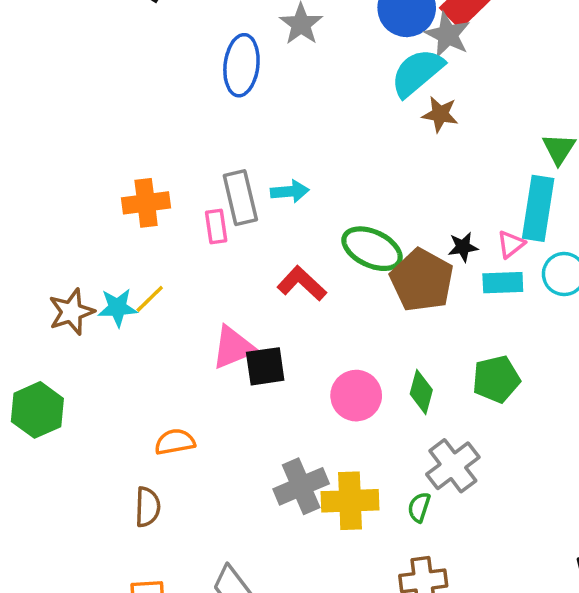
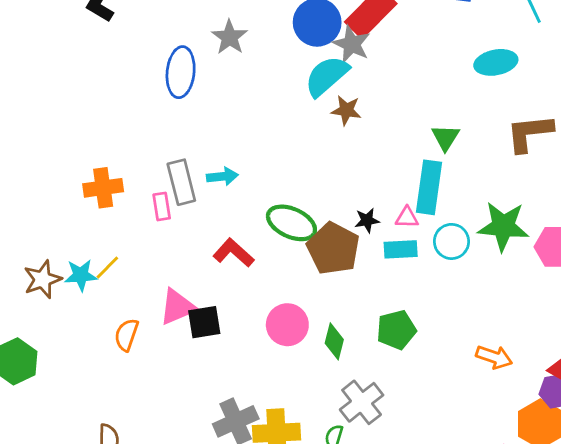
pink triangle: (511, 244) -> (407, 217), turned 40
pink circle: (356, 396) -> (287, 325), moved
orange semicircle: (175, 442) -> (127, 335), moved, turned -60

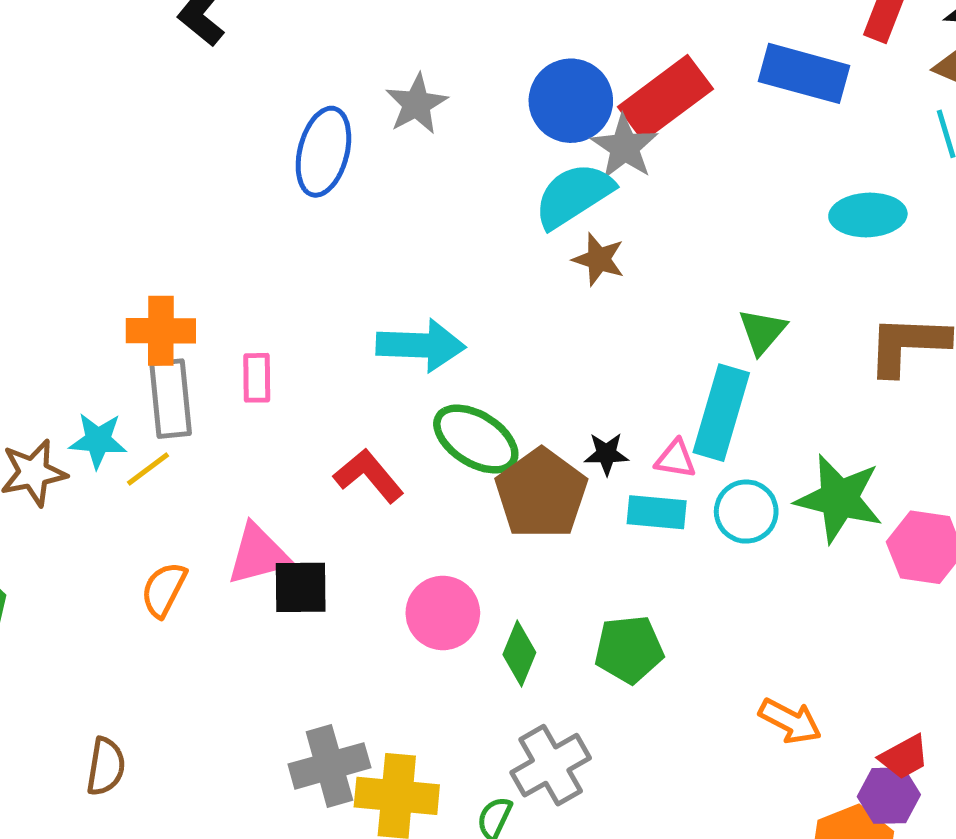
cyan arrow: (222, 176) -> (421, 345), moved, size x1.6
gray rectangle: (181, 182) -> (171, 399), moved
cyan star: (81, 275) -> (98, 440), moved

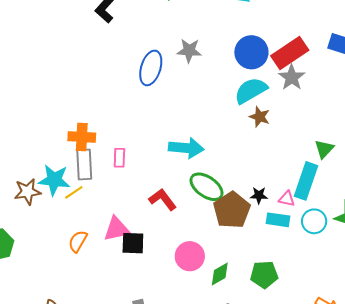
gray star: (417, 104) -> (189, 51), turned 30
gray star: (625, 147) -> (292, 77), moved
cyan star: (98, 440) -> (54, 180), size x1.4
green diamond: (519, 654) -> (220, 274), turned 35

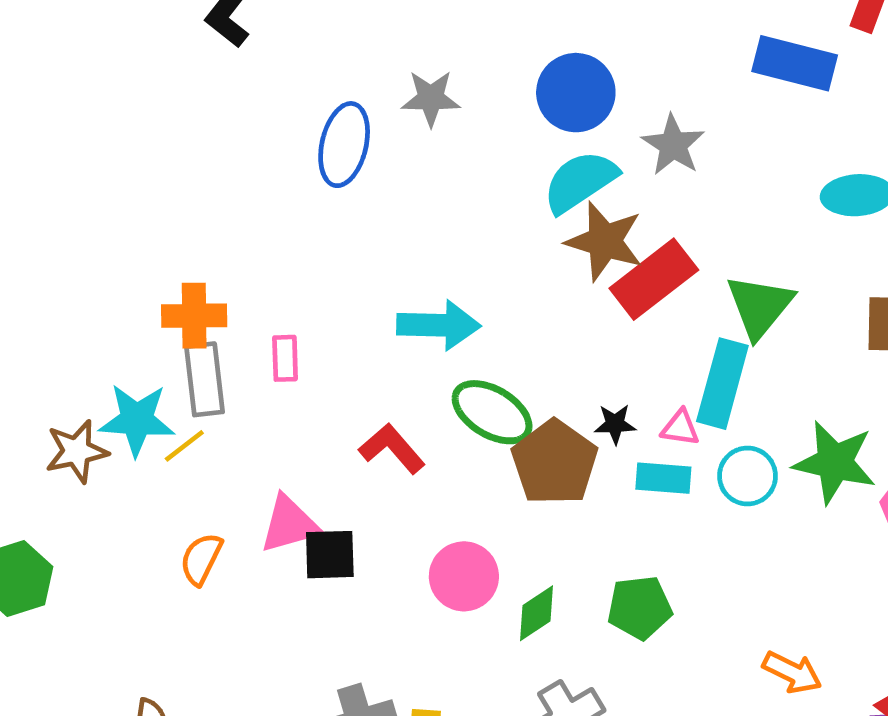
red rectangle: (290, 53) -> (654, 279), moved
brown star: (260, 117) -> (605, 241), size x1.6
green triangle: (324, 149) -> (760, 306), size x1.5

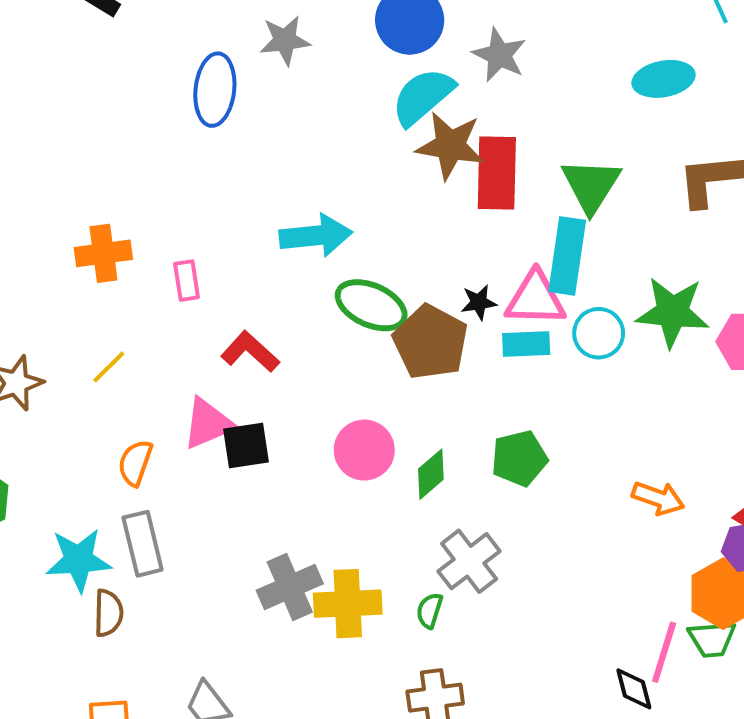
red rectangle: (654, 279) -> (497, 173), turned -44
gray rectangle: (204, 379) -> (143, 544), moved
cyan star: (137, 420) -> (79, 560), moved
pink triangle: (680, 428) -> (535, 299), size x1.8
red L-shape: (392, 448) -> (250, 352), moved

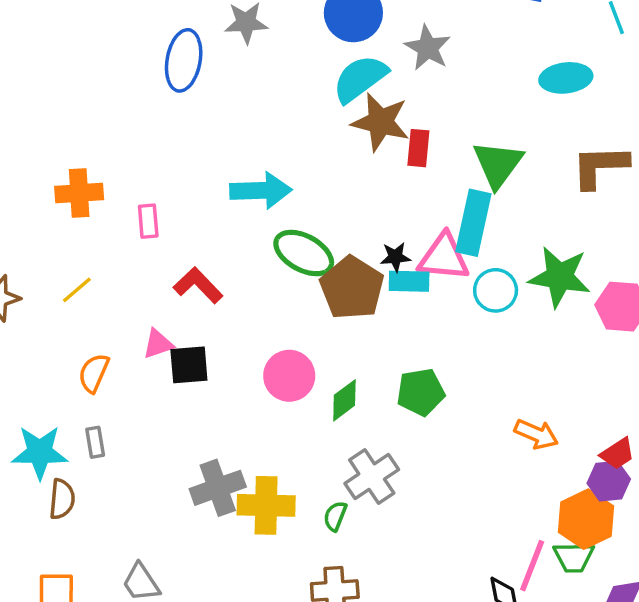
red rectangle: (497, 173) -> (418, 148), size x0.6
cyan rectangle: (526, 344) -> (409, 281), moved
pink triangle: (208, 424) -> (158, 344), size x0.7
gray rectangle: (143, 544) -> (95, 442), size x0.6

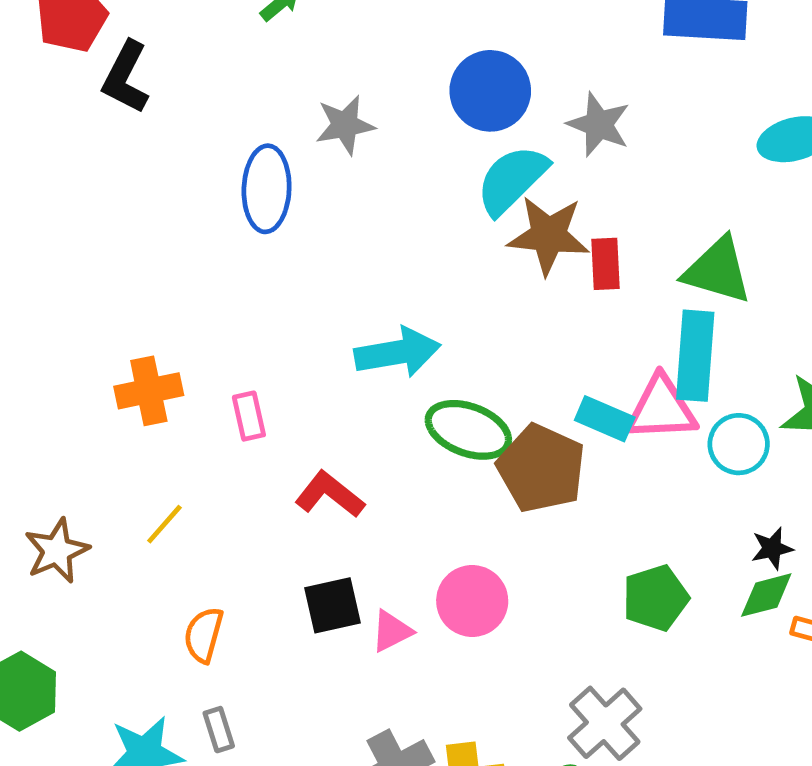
green triangle: (498, 164) -> (718, 270), turned -42
black star: (395, 257) -> (772, 548), moved
cyan rectangle: (409, 281) -> (605, 419), moved, turned 30
pink triangle: (158, 344) -> (392, 631), moved
green diamond: (344, 400) -> (766, 595), moved, turned 30

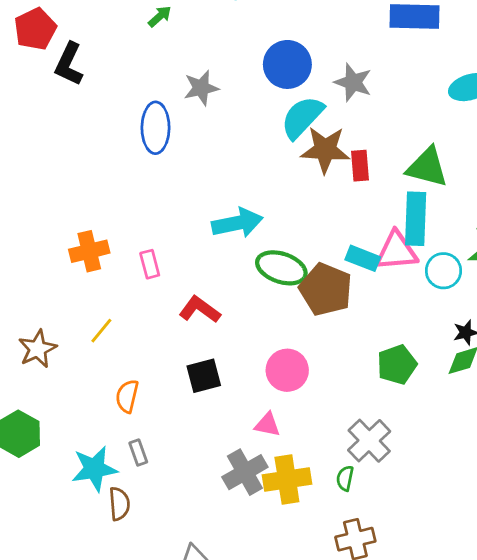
pink triangle: (392, 631) -> (267, 425), moved, turned 40

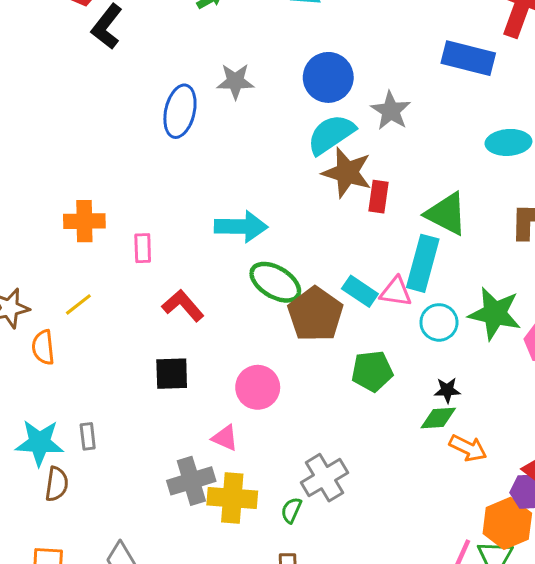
pink triangle: (396, 251) -> (396, 292), size x0.7
green pentagon: (397, 365) -> (372, 371), moved
orange semicircle: (127, 396) -> (43, 347), moved, turned -32

